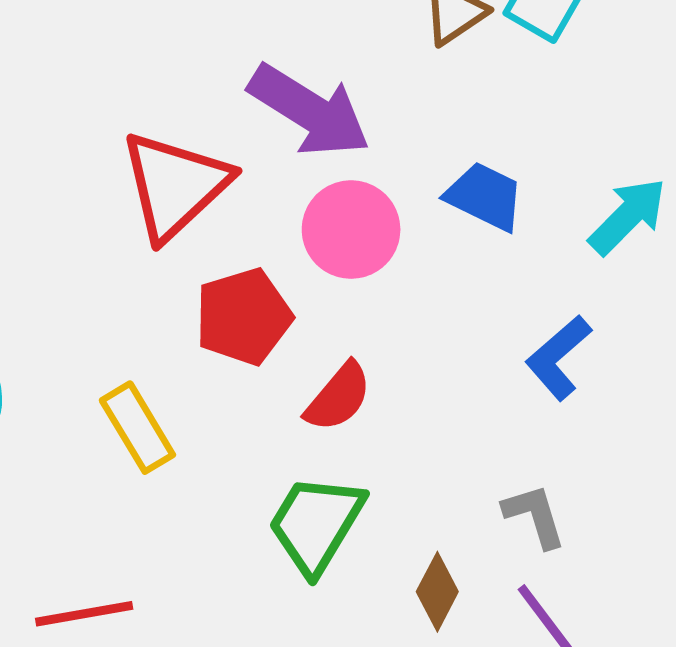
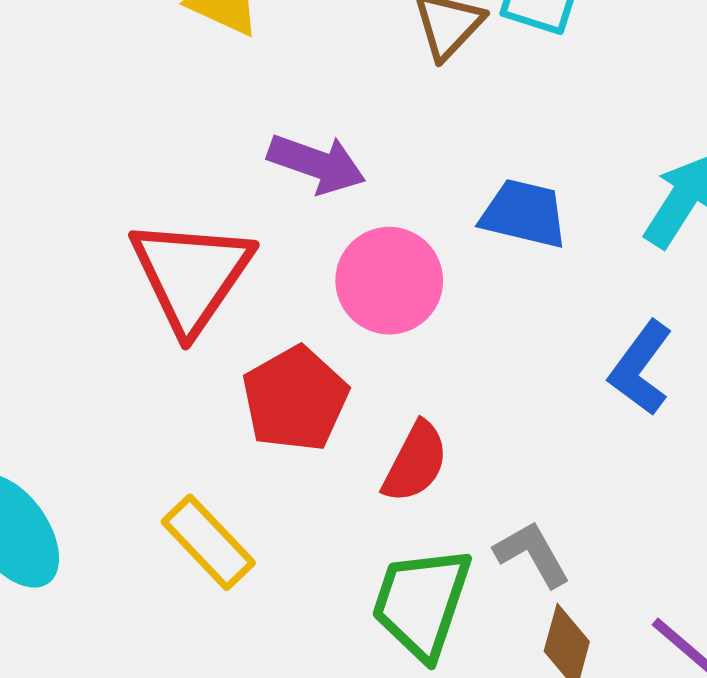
purple arrow: (309, 111) -> (317, 164), size x0.7
gray L-shape: (535, 516) -> (532, 554), moved

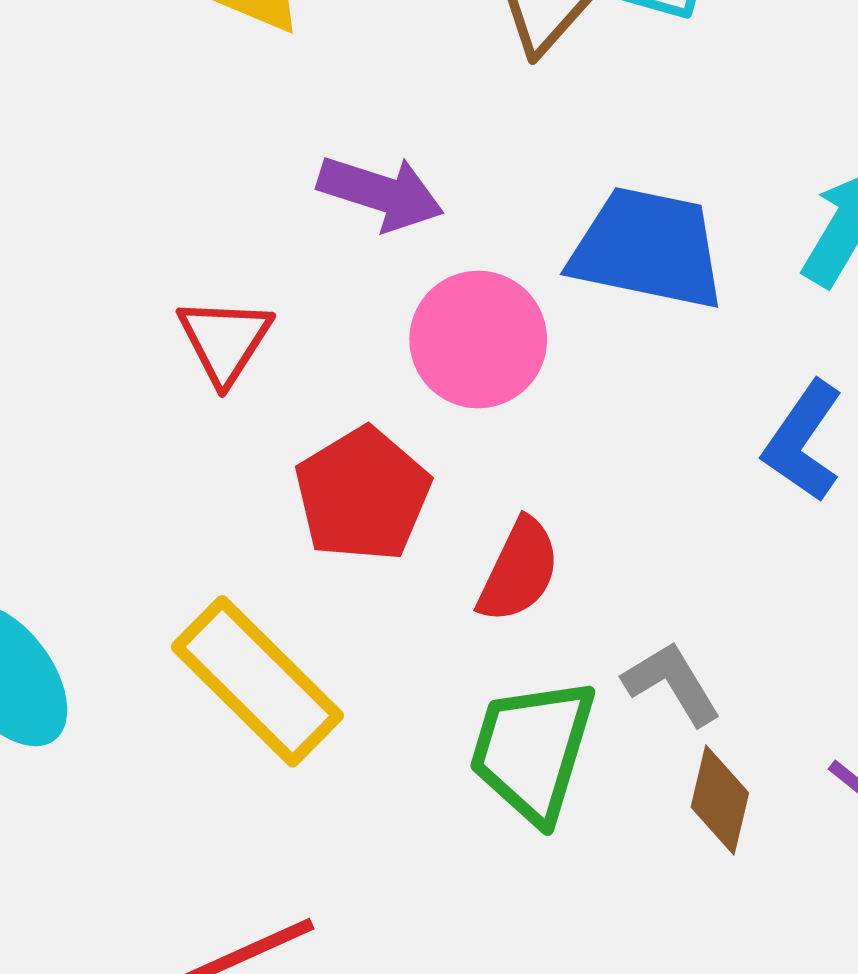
blue trapezoid: (524, 214) -> (648, 248), size x1.4
red triangle: (191, 275) -> (225, 340), size x0.6
yellow rectangle: (208, 542) -> (257, 681), size x1.4

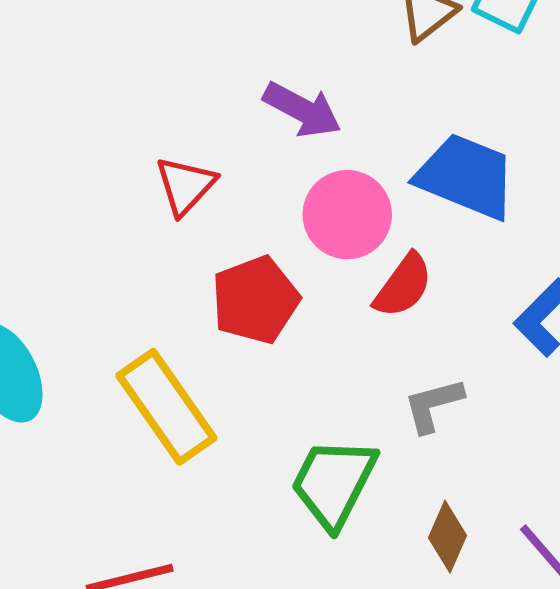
red semicircle: (519, 571) -> (403, 286), moved
gray L-shape: (672, 683) -> (433, 405), moved, turned -84

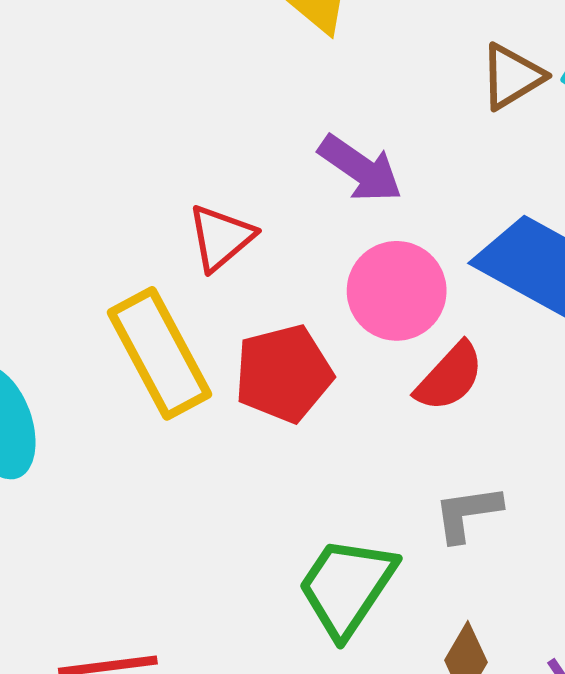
yellow rectangle: (166, 407) -> (160, 353), moved

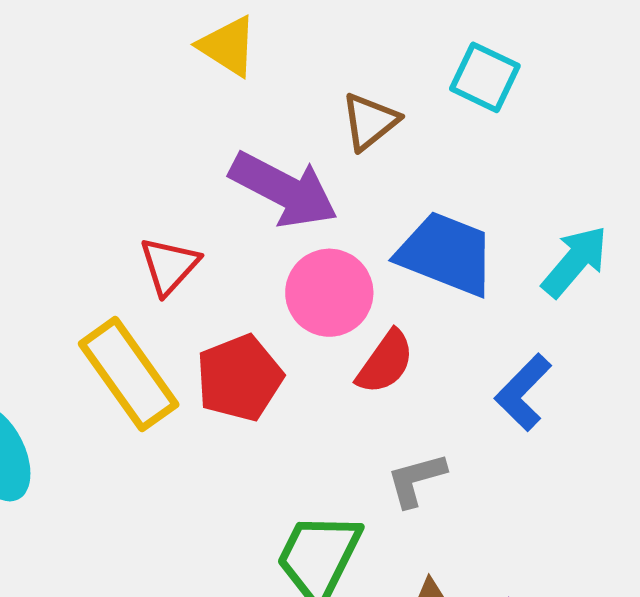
brown triangle: (512, 76) -> (370, 121), moved
purple arrow: (360, 169) -> (284, 190), size x1.4

